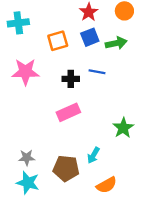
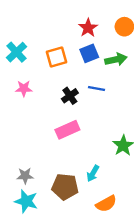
cyan cross: (18, 23) -> (16, 52), moved, turned -36
pink star: (25, 72) -> (24, 89), size x0.6
black cross: (71, 79) -> (70, 96), turned -35

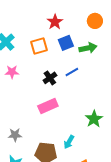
red star: (88, 28) -> (55, 22), moved
blue line: (97, 89) -> (72, 72), turned -40
gray star: (25, 176) -> (15, 135), moved

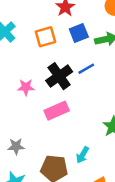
pink star: (12, 72) -> (26, 87), moved
black cross: (50, 78) -> (59, 76), size x1.5

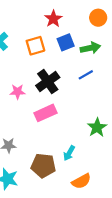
blue line: (86, 69) -> (86, 75), moved

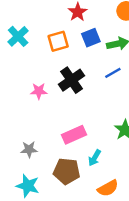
pink rectangle: (46, 113) -> (74, 135), moved

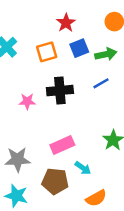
black cross: (72, 80) -> (60, 91), turned 30
gray star: (29, 149) -> (18, 159), size x1.5
cyan arrow: (95, 158) -> (83, 168), turned -84

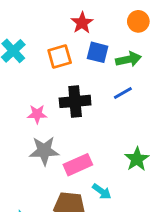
blue square: (79, 48) -> (98, 52), turned 36
gray star: (18, 159) -> (44, 151), moved

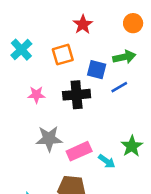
blue square: (98, 52) -> (97, 70), moved
pink star: (37, 114) -> (36, 95), moved
cyan arrow: (102, 191) -> (107, 161), moved

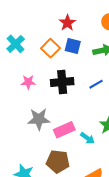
orange square: (63, 55) -> (50, 48), turned -30
blue square: (97, 70) -> (73, 46), moved
blue line: (119, 87) -> (96, 84), moved

